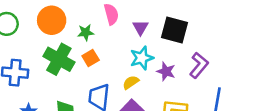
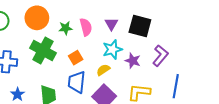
pink semicircle: (111, 14) -> (86, 27), moved
orange square: (91, 58) -> (76, 58), moved

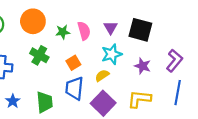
green cross: (43, 50) -> (39, 55), size x0.7
purple L-shape: (160, 56) -> (174, 61), moved
purple star: (133, 61) -> (143, 66), moved

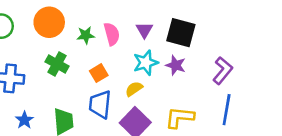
purple star: (143, 66) -> (176, 65), moved

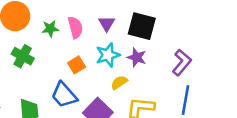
orange square: (99, 73) -> (77, 65), moved
yellow semicircle: (134, 89) -> (119, 82), moved
blue trapezoid: (100, 104) -> (64, 95), turned -48

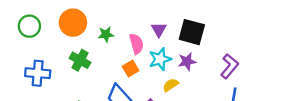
pink semicircle: (75, 27) -> (136, 44), moved
purple star: (137, 57) -> (187, 61), turned -30

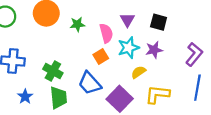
black square: (192, 32) -> (159, 22), size x0.7
green cross: (80, 60) -> (53, 71), moved

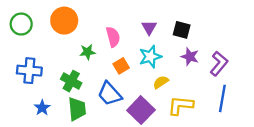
green star: (77, 24) -> (87, 52), moved
pink semicircle: (106, 33) -> (113, 37), moved
purple star: (154, 50) -> (190, 57), moved, turned 30

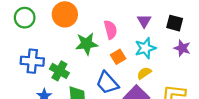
green star: (87, 52) -> (87, 44), size x1.5
green cross: (71, 81) -> (59, 71), moved
yellow semicircle: (161, 82) -> (144, 73), moved

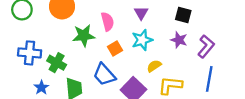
black square: (175, 23) -> (183, 15), moved
yellow semicircle: (144, 73) -> (154, 66), moved

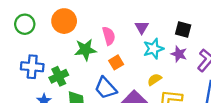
cyan star: (142, 40) -> (153, 49), moved
green cross: (57, 63) -> (59, 76), turned 36

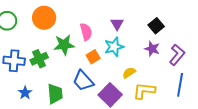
black square: (183, 30) -> (156, 26), turned 35
cyan star: (153, 49) -> (114, 47), moved
green cross: (59, 76) -> (39, 59), moved

